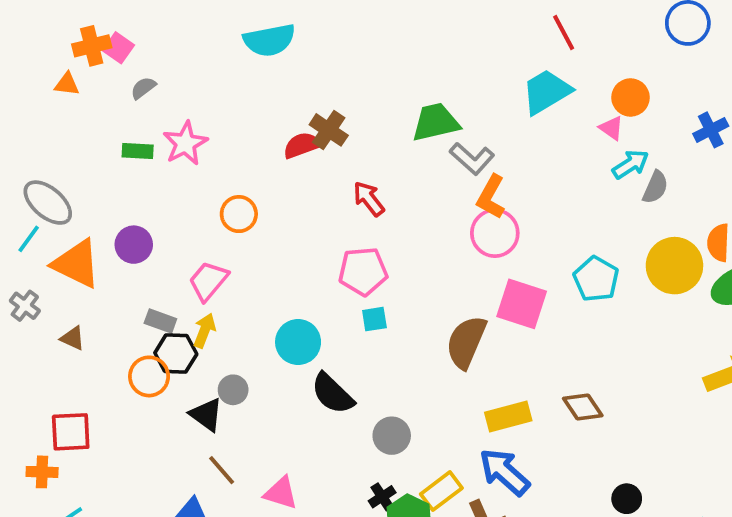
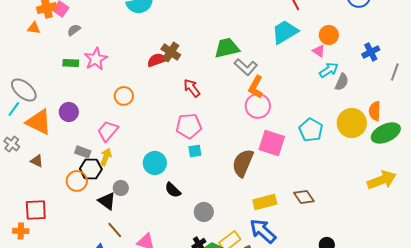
black semicircle: (332, 394) -> (173, 190), size x0.7

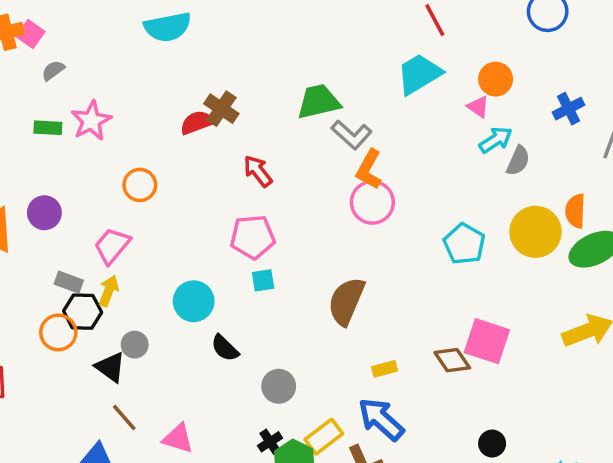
pink square: (272, 143) -> (487, 341), moved
yellow rectangle: (265, 202) -> (385, 369), size x0.6

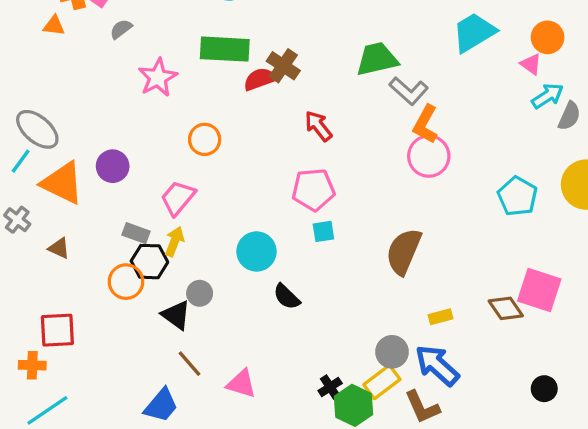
green rectangle: (48, 128) -> (225, 49), moved, size x1.8
gray circle: (279, 386) -> (392, 352), moved

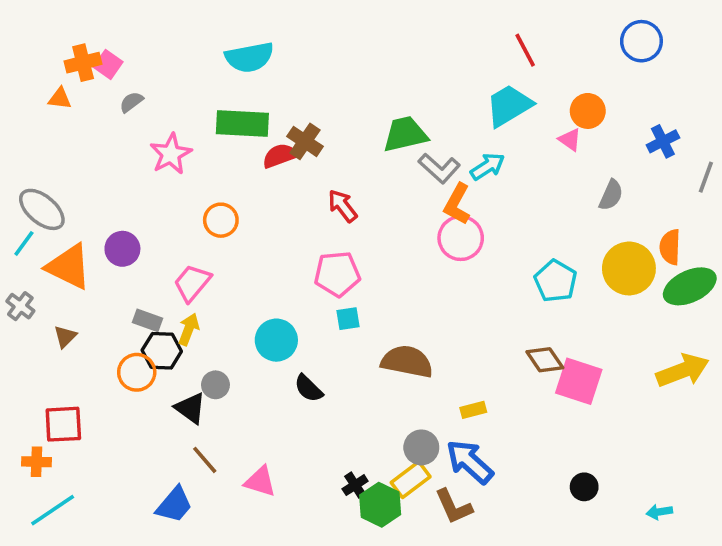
cyan arrow: (548, 96) -> (488, 166), moved
brown triangle: (59, 248) -> (65, 336), turned 50
brown semicircle: (404, 251) -> (407, 362), moved, turned 78
brown diamond: (506, 308) -> (545, 360), moved

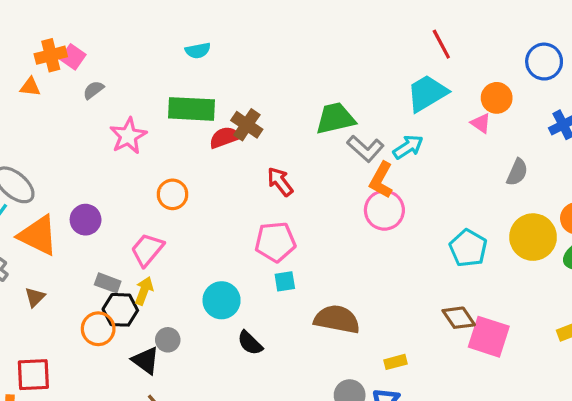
blue circle: (641, 41) -> (544, 62), moved
cyan semicircle: (249, 57) -> (198, 50), size x0.6

